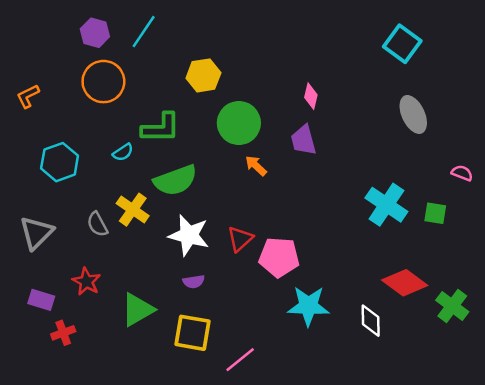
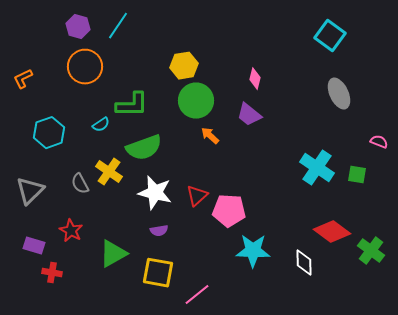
yellow hexagon: (203, 75) -> (184, 66), moved
purple trapezoid: (303, 140) -> (249, 115), turned -36
red cross: (63, 333) -> (52, 273), turned 30

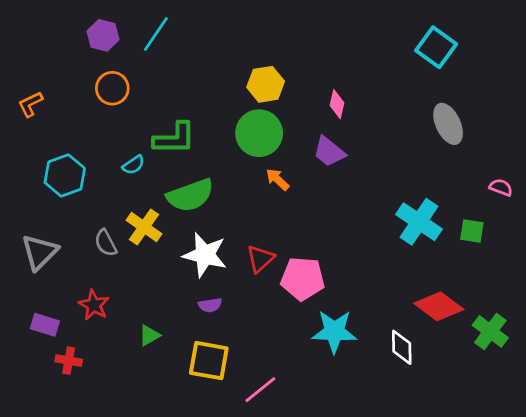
yellow hexagon: (184, 66) -> (266, 84), moved
orange circle: (85, 67) -> (112, 88), size x0.7
green triangle: (113, 254) -> (149, 335), size x0.6

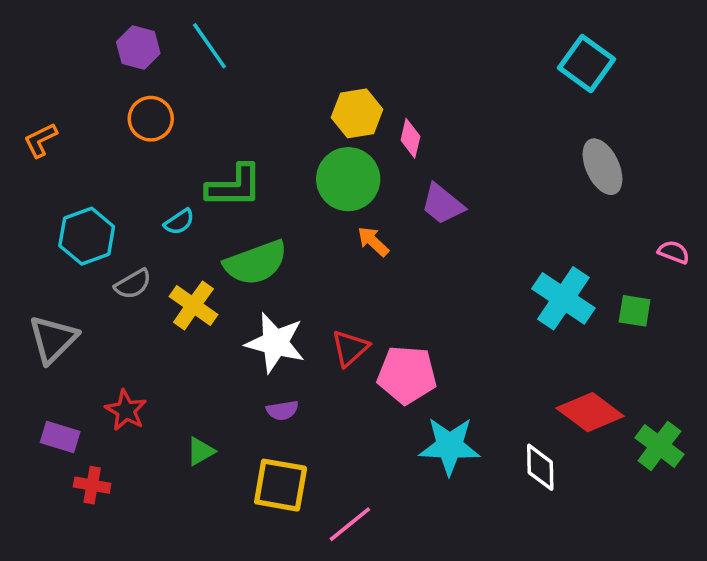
cyan line: (156, 34) -> (209, 46), turned -69
pink diamond: (337, 104) -> (410, 138), moved
gray semicircle: (106, 243) -> (133, 284), moved, turned -92

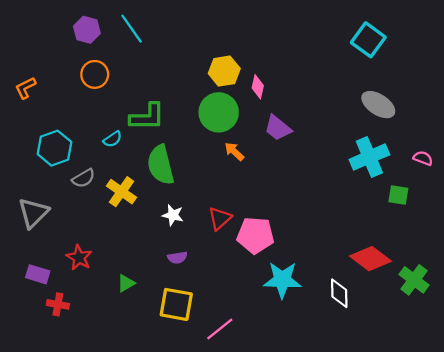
gray ellipse: (603, 167) -> (378, 105), turned -32
green semicircle: (256, 263) -> (161, 165), turned 96
cyan cross: (563, 298) -> (369, 157), moved, turned 33
white star: (275, 343) -> (173, 215), size x0.6

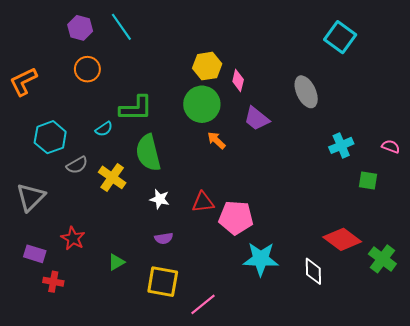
orange L-shape: (25, 88) -> (23, 82), size x1.4
gray ellipse: (378, 105) -> (306, 92), moved, turned 32
cyan cross: (369, 157) -> (341, 145), size x0.7
red triangle: (220, 218) -> (203, 202), turned 35

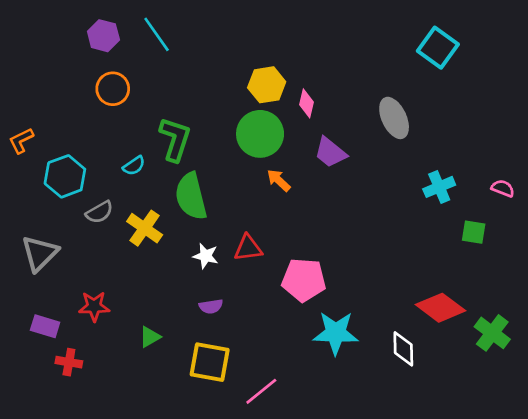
orange L-shape: (23, 82) -> (21, 141), moved, size x0.7
green L-shape: (136, 108) -> (175, 139), turned -72
red triangle: (203, 202) -> (248, 248), moved
red star: (73, 238) -> (94, 306), turned -30

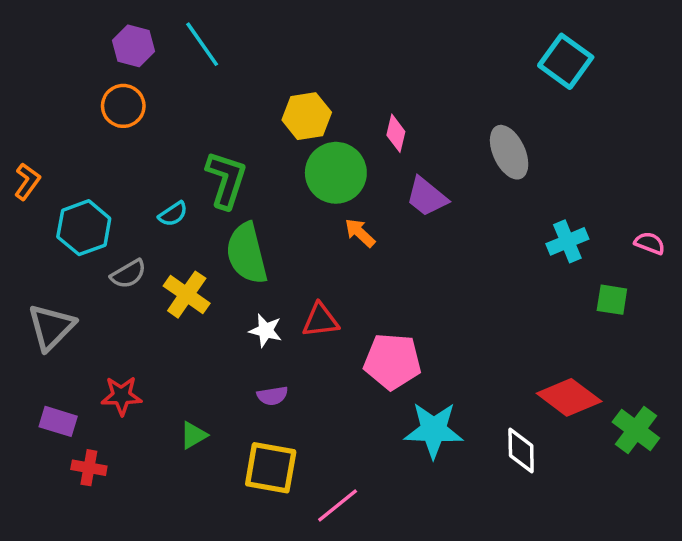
yellow hexagon: (267, 85) -> (307, 116), moved
orange circle: (113, 89) -> (123, 106), moved
orange L-shape: (21, 141) -> (27, 181), turned 152

